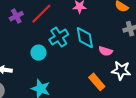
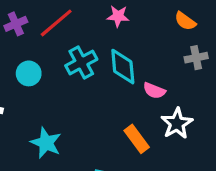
cyan circle: (38, 53) -> (29, 73), moved
white star: (121, 70) -> (177, 123), turned 30

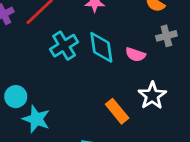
cyan circle: (29, 73) -> (16, 97), moved
pink semicircle: (154, 91) -> (135, 55), moved

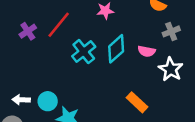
cyan diamond: (101, 47) -> (116, 49), turned 64
white star: (152, 96) -> (171, 69), moved

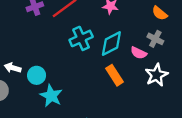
gray cross: (171, 31) -> (155, 39), moved, turned 35
orange rectangle: (137, 102) -> (114, 75), moved

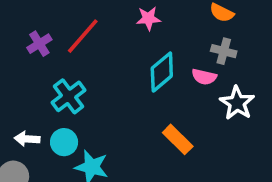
cyan cross: (81, 38) -> (69, 96), moved
orange rectangle: (114, 75) -> (178, 139), moved

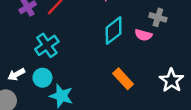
white star: (237, 103) -> (171, 80), moved
white arrow: (27, 139) -> (16, 74), turned -35

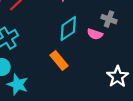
orange rectangle: (123, 79) -> (59, 61), moved

